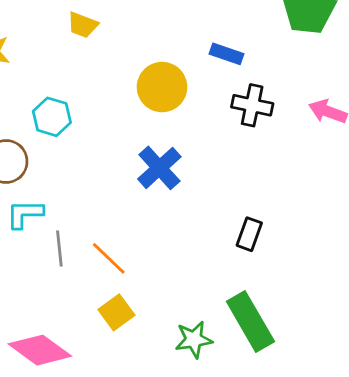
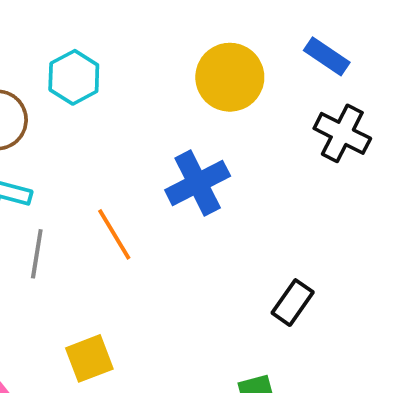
orange line: (109, 258) -> (114, 234), moved

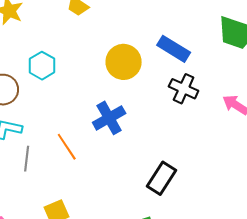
blue rectangle: (327, 56) -> (174, 49), size x1.4
black rectangle: (293, 303) -> (161, 178), size x1.4

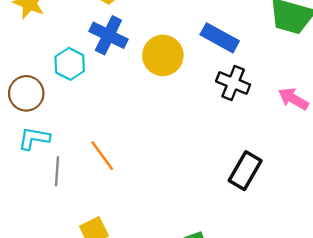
blue cross: (109, 118) -> (108, 35), moved, turned -32
black rectangle: (161, 178) -> (245, 171), moved

